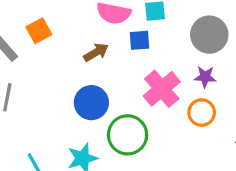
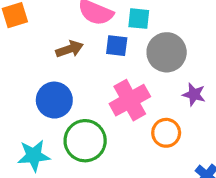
gray circle: (209, 35) -> (167, 52), moved
purple star: (205, 77) -> (194, 94), moved

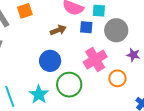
cyan star: (34, 156) -> (39, 94), turned -30

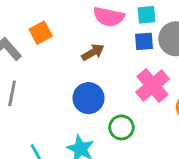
blue square: (86, 27) -> (144, 41), moved
green circle: (69, 85) -> (121, 127), size x0.7

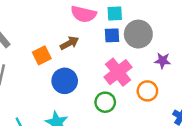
orange square: (41, 33) -> (42, 55), moved
green circle: (121, 127) -> (105, 102), moved

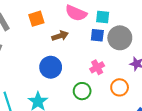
orange square: (42, 55) -> (36, 19), moved
pink cross: (118, 72) -> (97, 67), size x0.6

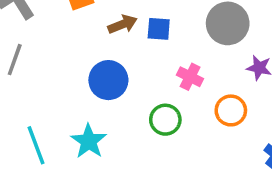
blue square: (97, 35) -> (159, 29), moved
pink cross: (97, 67) -> (190, 77), turned -32

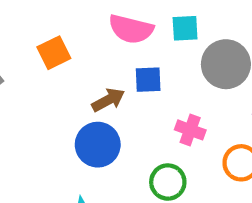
brown arrow: (123, 24) -> (108, 100), moved

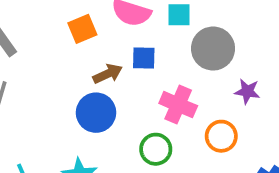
orange square: (54, 53) -> (82, 29), moved
pink cross: (190, 130) -> (178, 105), size x1.4

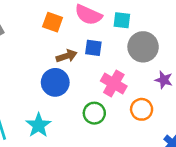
orange square: (82, 29) -> (53, 22), turned 36

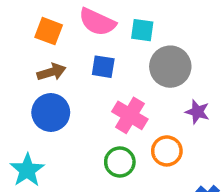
brown arrow: (67, 56) -> (51, 72), moved
green circle: (94, 113) -> (120, 162), moved

